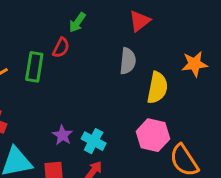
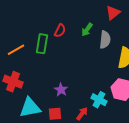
green arrow: (77, 22) -> (87, 30), moved
cyan cross: (94, 141) -> (99, 100), moved

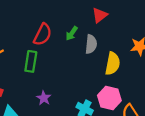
red semicircle: (60, 31) -> (43, 35), size x1.5
green rectangle: (42, 44) -> (31, 61), moved

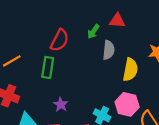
red triangle: (100, 15) -> (117, 21), turned 42
green arrow: (72, 33) -> (93, 32), moved

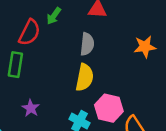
green arrow: (93, 32) -> (54, 16), moved
yellow semicircle: (130, 70) -> (85, 77), moved

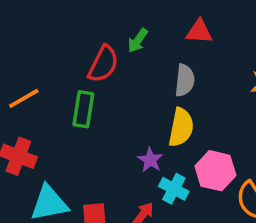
purple star: (31, 108) -> (150, 160), moved

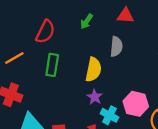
red semicircle: (103, 64) -> (45, 32), moved
yellow semicircle: (181, 127) -> (93, 69), moved

